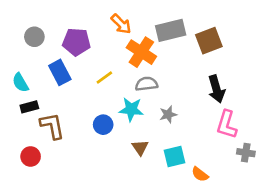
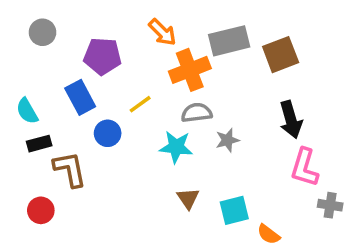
gray circle: (34, 37) -> (43, 32), moved
orange cross: (141, 52) -> (190, 70), turned 36
gray star: (168, 114) -> (227, 140), moved
blue circle: (103, 125) -> (108, 133), moved

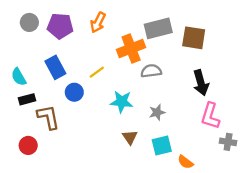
orange arrow: (162, 32) -> (98, 22), moved, turned 72
brown square: (281, 55) -> (194, 38), turned 30
purple pentagon: (102, 56) -> (60, 26), moved
gray semicircle: (197, 113) -> (151, 71), moved
gray star: (227, 140) -> (157, 112), moved

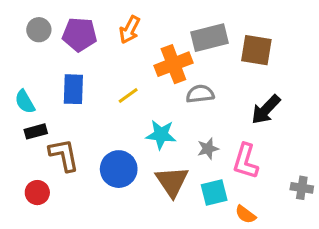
blue rectangle: (55, 67) -> (73, 89), turned 30
black arrow: (201, 83) -> (266, 110), turned 60
blue circle: (74, 92) -> (119, 169), moved, size x1.5
pink L-shape: (210, 116) -> (245, 161), moved
brown triangle: (130, 137) -> (172, 182), size x1.6

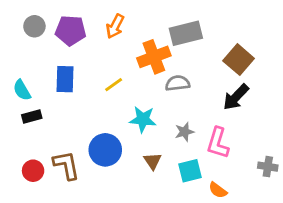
brown square: (256, 50) -> (239, 60), moved, turned 32
brown L-shape: (64, 155) -> (66, 165), moved
brown triangle: (172, 182) -> (153, 161), size x0.6

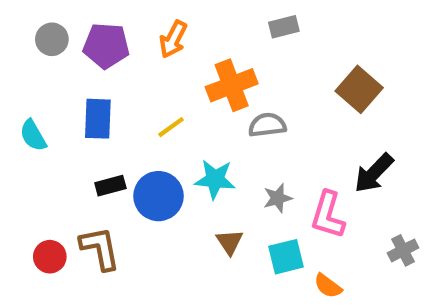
gray rectangle: (186, 33) -> (284, 27), moved, size x0.6
black arrow: (236, 97) -> (374, 173), moved
black rectangle: (32, 117) -> (110, 186), moved
blue circle: (105, 150) -> (158, 196), moved
gray cross: (268, 167) -> (403, 250), turned -36

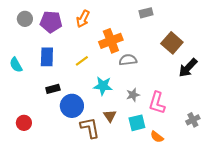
gray rectangle: (284, 27) -> (146, 13), moved
black arrow: (374, 173) -> (188, 68), moved
blue circle: (158, 196) -> (72, 106), moved
brown L-shape: (100, 248) -> (90, 128), moved

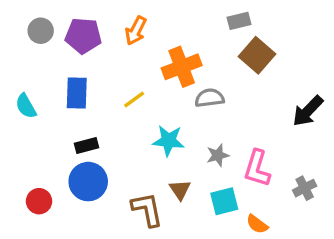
brown square: (172, 43) -> (257, 55), moved
blue circle: (72, 106) -> (88, 182), moved
gray cross: (193, 120) -> (305, 188), moved

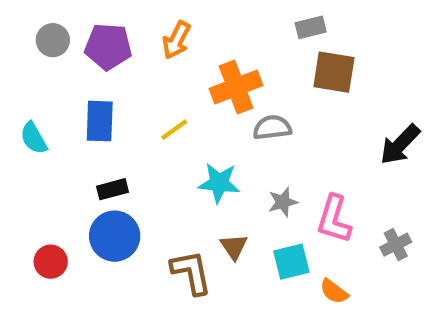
brown square: (257, 55) -> (334, 72), turned -32

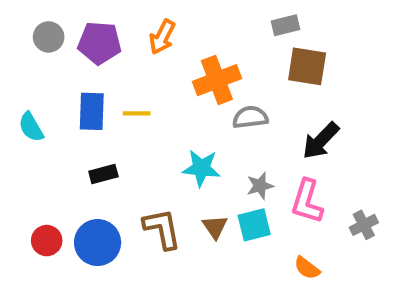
yellow line: (174, 130) -> (137, 113), moved, turned 36
black arrow: (400, 145) -> (321, 141), moved
blue circle: (115, 236) -> (98, 243), moved
cyan square: (291, 262) -> (254, 225), moved
brown L-shape: (191, 272) -> (162, 229), moved

